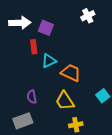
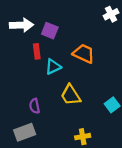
white cross: (88, 16) -> (111, 14), moved
orange trapezoid: (71, 73) -> (84, 54), moved
yellow trapezoid: (65, 101) -> (71, 95), moved

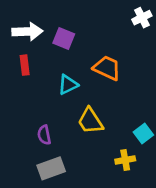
red rectangle: (37, 51) -> (25, 65), moved
gray rectangle: (25, 132) -> (51, 168), moved
yellow cross: (83, 137) -> (125, 160), moved

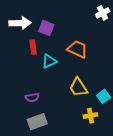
red rectangle: (25, 65) -> (33, 47), moved
yellow trapezoid: (90, 121) -> (78, 87), moved
purple semicircle: (44, 135) -> (32, 97), turned -88

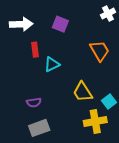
purple square: (46, 28) -> (60, 24), moved
orange trapezoid: (77, 49) -> (100, 51), moved, turned 35
yellow cross: (90, 116) -> (95, 122), size x1.5

